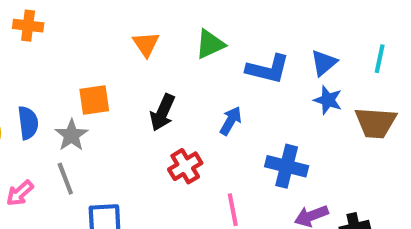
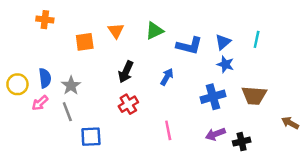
orange square: (94, 100) -> (85, 42), moved
brown trapezoid: (375, 123) -> (254, 95), moved
red cross: (185, 166) -> (128, 104), moved
blue cross: (287, 166) -> (213, 97), moved, turned -30
pink arrow: (20, 193) -> (40, 103), moved

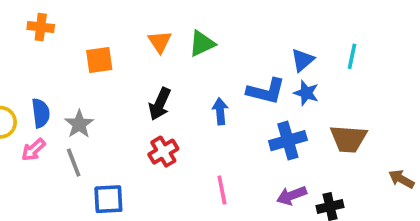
orange triangle: (116, 31) -> (160, 42), moved
blue L-shape: (189, 46) -> (266, 91), moved
blue arrow: (167, 77) -> (220, 111), turned -35

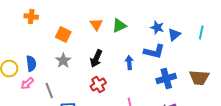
orange square: (99, 60) -> (63, 34), turned 35
blue star: (306, 93) -> (157, 28), moved
gray star: (79, 124) -> (63, 60), moved

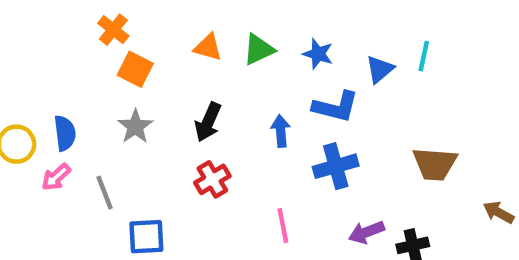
orange cross: (31, 16) -> (113, 30), moved, turned 32
orange triangle: (96, 24) -> (208, 47), turned -40
blue star: (157, 28) -> (318, 54), moved
cyan line: (201, 32) -> (424, 56), moved
blue cross: (166, 78) -> (336, 166), moved

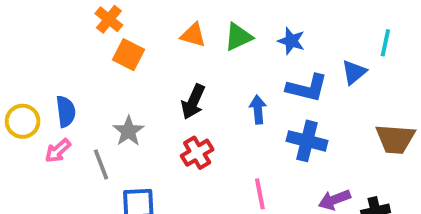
blue triangle: (380, 69) -> (354, 72), moved
gray star: (135, 127) -> (128, 131), moved
blue cross: (336, 166) -> (307, 141), turned 30

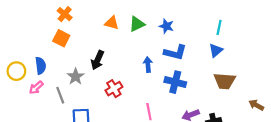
orange square: (128, 55) -> (61, 38), moved
blue triangle: (354, 72) -> (216, 50), moved
black arrow: (193, 102) -> (97, 60), moved

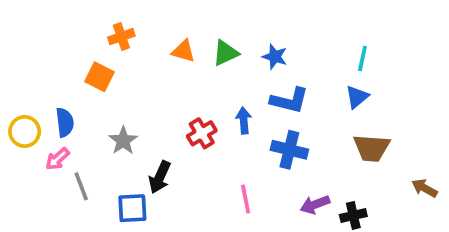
orange cross: (65, 14) -> (121, 37), moved, turned 32
black arrow: (97, 60) -> (160, 177), moved
red cross: (114, 89) -> (202, 133), moved
gray line: (60, 95) -> (81, 186), moved

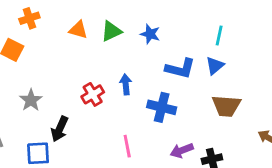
blue L-shape: (289, 100) -> (180, 69), moved

